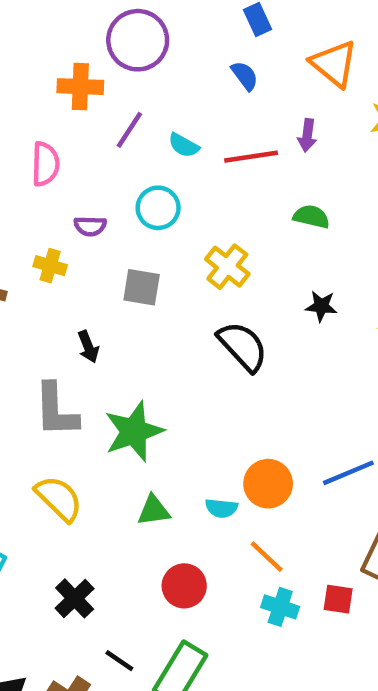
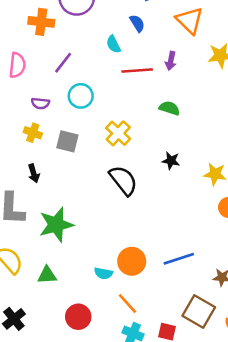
purple line: (129, 130) -> (63, 63), moved
cyan semicircle: (184, 145) -> (113, 44), moved, turned 30
yellow cross: (50, 266) -> (33, 133), moved
green triangle: (154, 511) -> (47, 275), moved

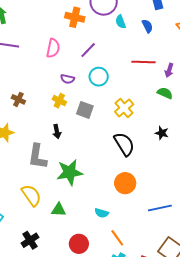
cyan semicircle: (113, 44) -> (121, 22), moved
purple arrow: (171, 61) -> (169, 70), moved
orange circle: (132, 261) -> (125, 183), moved

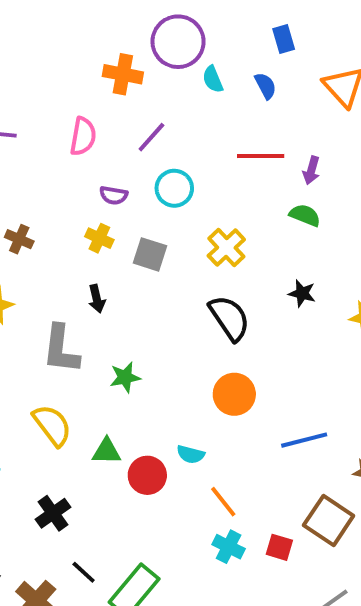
green star: (70, 172) -> (125, 377), size x0.6
red circle: (79, 244) -> (147, 475), moved

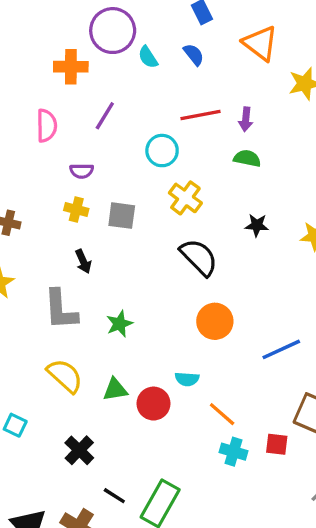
cyan circle: (174, 188) -> (162, 151), moved

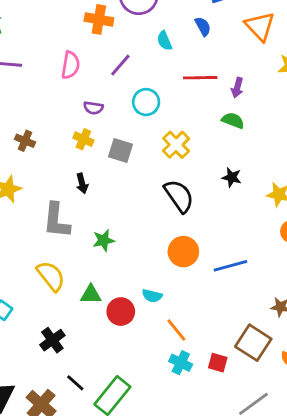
cyan semicircle: (148, 57) -> (164, 41), moved
cyan circle: (162, 151) -> (146, 102), moved
blue line: (281, 349) -> (230, 266), moved

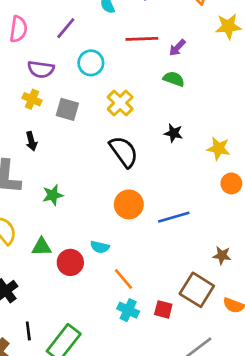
purple arrow: (237, 88) -> (177, 48), turned 30
purple semicircle: (93, 108) -> (41, 69), size x1.4
black line: (75, 383) -> (28, 331), turned 42

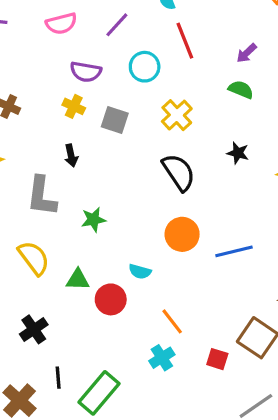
pink semicircle: (18, 29) -> (61, 24), turned 65
red line: (142, 39) -> (185, 41), moved, turned 68
cyan semicircle: (100, 247) -> (140, 271), moved
cyan cross: (128, 310) -> (162, 358), moved, turned 30

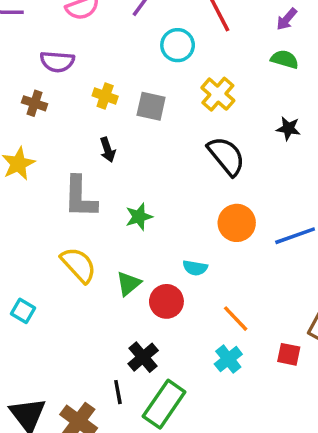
purple semicircle: (86, 72) -> (57, 62), moved
green triangle: (78, 280) -> (129, 284), turned -35
black cross: (34, 329) -> (143, 357), moved

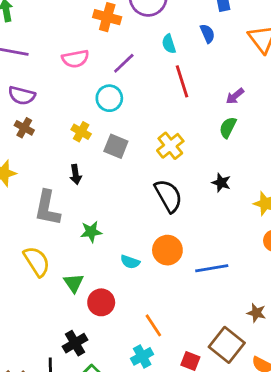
cyan circle: (178, 45) -> (109, 98), moved
green semicircle: (285, 59) -> (228, 128), turned -90
purple semicircle: (57, 62) -> (22, 95), moved
cyan semicircle: (195, 268) -> (130, 262), moved
green triangle: (129, 284) -> (74, 283), turned -35

